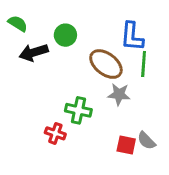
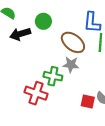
gray star: (119, 94) -> (71, 65), moved
red cross: (55, 133) -> (36, 93), size x1.5

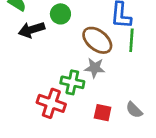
red square: (88, 102) -> (103, 113), moved

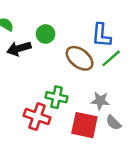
green line: (131, 40) -> (111, 58), turned 45
gray star: (95, 68) -> (100, 101), moved
red square: (103, 113) -> (84, 125), size x1.6

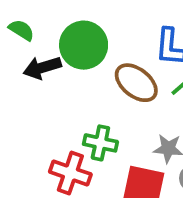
green circle: (46, 34) -> (84, 45), size x1.6

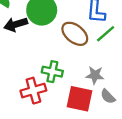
red cross: (70, 173) -> (33, 91), turned -35

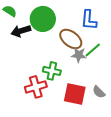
green line: (106, 34) -> (93, 50), moved
gray star: (95, 75) -> (79, 55), moved

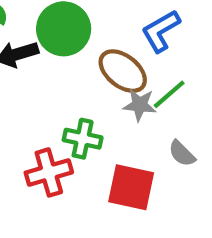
blue L-shape: (89, 20) -> (161, 31), turned 55
gray semicircle: (99, 92) -> (182, 153), moved

